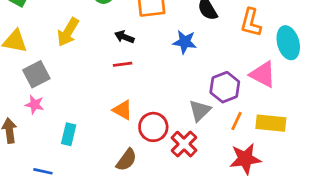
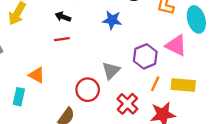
orange triangle: (123, 110) -> (37, 75), moved
gray triangle: (200, 110) -> (111, 71), moved
red cross: (184, 144) -> (127, 104), moved

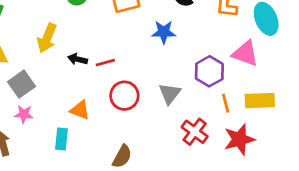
black arrow: (63, 17) -> (78, 59), moved
orange line: (155, 84) -> (226, 103), turned -32
red circle: (88, 90) -> (124, 96), moved

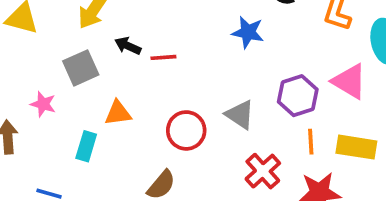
gray square: (22, 84) -> (81, 68), moved
gray triangle: (170, 94) -> (240, 115), turned -45
red circle: (124, 96) -> (186, 130), moved
orange triangle: (80, 110) -> (118, 113), turned -40

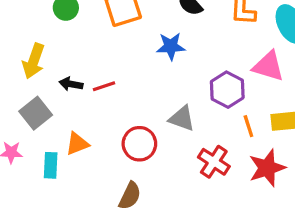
cyan rectangle: (86, 146) -> (51, 165), moved

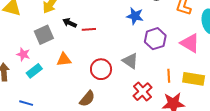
purple hexagon: (227, 90) -> (155, 39), moved
cyan rectangle: (51, 165) -> (34, 71), moved, turned 35

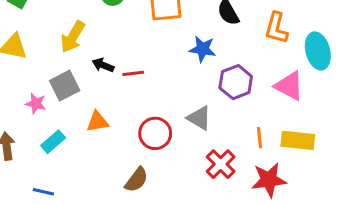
pink star: (23, 54) -> (36, 104), moved

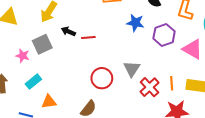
purple hexagon: (236, 82) -> (164, 35), moved
gray triangle: (199, 118) -> (132, 69), turned 30
orange triangle: (98, 122) -> (49, 102), moved
red cross: (221, 164) -> (149, 87), moved

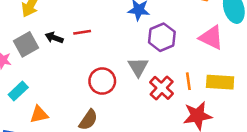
black arrow: (68, 31) -> (54, 38), moved
purple hexagon: (164, 35) -> (162, 37), moved

